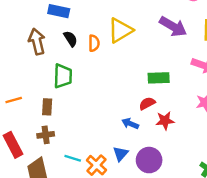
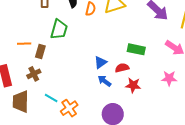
orange line: (14, 100) -> (24, 44), moved
brown cross: (46, 135) -> (34, 74), turned -32
blue triangle: (120, 154) -> (101, 62), moved

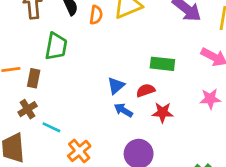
cyan line: (51, 98) -> (51, 127), moved

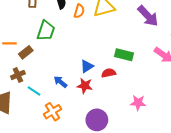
brown rectangle: (34, 78) -> (26, 52), turned 32
pink star: (210, 99) -> (138, 103), moved
blue arrow: (123, 110) -> (60, 82), moved
red star: (163, 112) -> (85, 86), moved

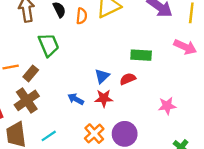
green trapezoid: (46, 31) -> (49, 45), turned -30
brown cross: (18, 75) -> (27, 100), size x1.5
cyan line: (34, 91) -> (49, 136), moved, turned -56
orange cross: (52, 112) -> (94, 134), moved

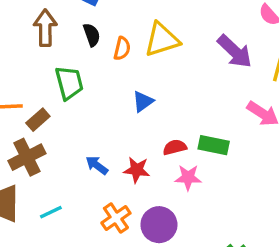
green rectangle: (141, 55) -> (214, 145), moved
blue triangle: (102, 76) -> (143, 101), moved
pink star: (167, 106) -> (188, 177), moved

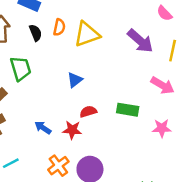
orange semicircle: (122, 48) -> (59, 27), moved
red semicircle: (175, 147) -> (88, 112), moved
pink star: (188, 177) -> (162, 128), moved

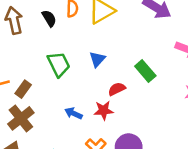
green trapezoid: (21, 68) -> (59, 64), moved
green rectangle: (128, 110) -> (145, 71), moved, turned 50

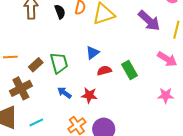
green trapezoid: (59, 64) -> (59, 63), moved
brown rectangle: (23, 89) -> (36, 65), moved
red semicircle: (117, 89) -> (104, 71), moved

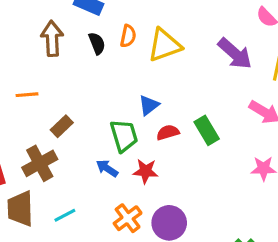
orange line: (10, 57) -> (27, 95), moved
green trapezoid: (59, 63) -> (124, 136), moved

